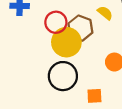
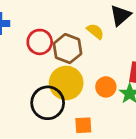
yellow circle: (66, 42) -> (66, 83), moved

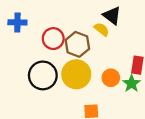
black triangle: (120, 15) -> (112, 16), moved, turned -42
black circle: (48, 103) -> (43, 75), moved

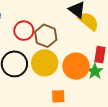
yellow semicircle: (102, 29) -> (89, 21), moved, size x1.5
orange circle: (111, 78) -> (76, 66), size x1.6

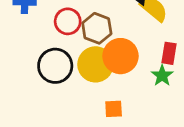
orange circle: (76, 66) -> (120, 56), moved

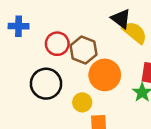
yellow circle: (95, 64) -> (82, 102), moved, size x0.6

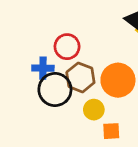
blue cross: (19, 26) -> (43, 68), moved
brown hexagon: (83, 50) -> (80, 77), moved

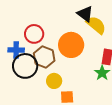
orange circle: (118, 80) -> (71, 45), moved

